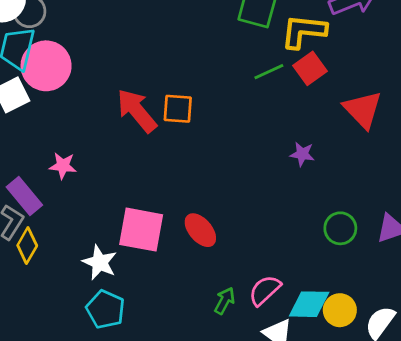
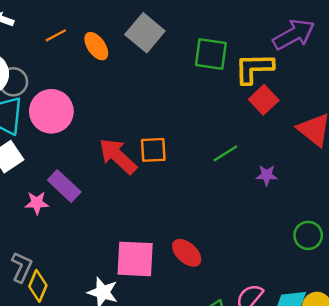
pink circle: (46, 66) -> (51, 111), moved
green line: (269, 72) -> (225, 153), moved
pink star: (63, 166) -> (37, 203), moved
purple rectangle: (24, 196) -> (64, 186), moved

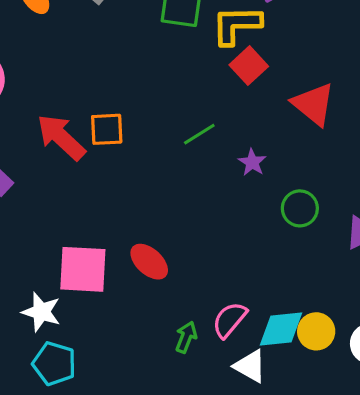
purple star: (267, 175) -> (252, 162), turned 30
green circle: (308, 235) -> (300, 208), moved

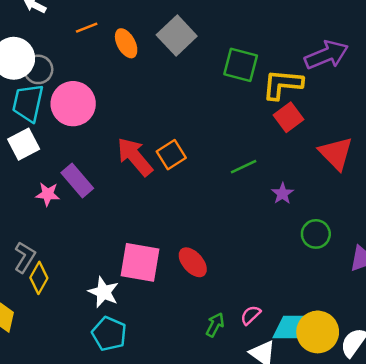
orange square: (107, 129) -> (171, 155), turned -36
pink semicircle: (229, 320) -> (251, 315), size x0.7
yellow circle: (316, 331) -> (318, 332), size x1.4

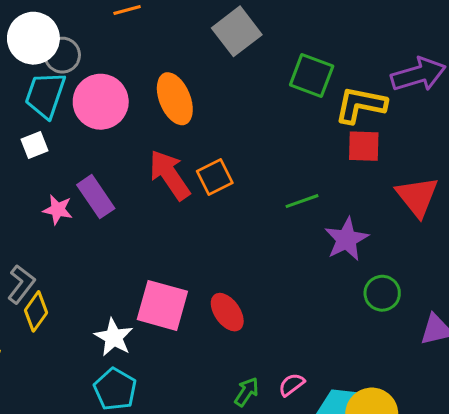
orange ellipse: (126, 43) -> (175, 99), moved, size x1.4
red square: (288, 117) -> (364, 146), turned 32
white square: (24, 144) -> (35, 145), size x0.7
purple star: (283, 194) -> (346, 239), size x1.6

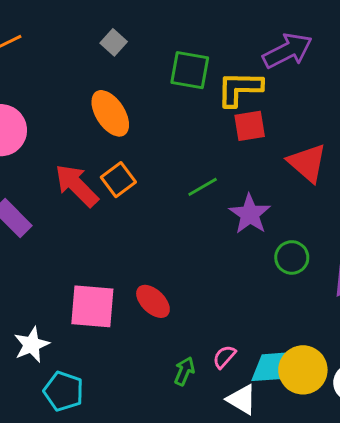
gray square: (237, 31) -> (114, 42), size x0.6
orange ellipse: (175, 99) -> (110, 113), moved
white star: (114, 337) -> (32, 345), moved, turned 30

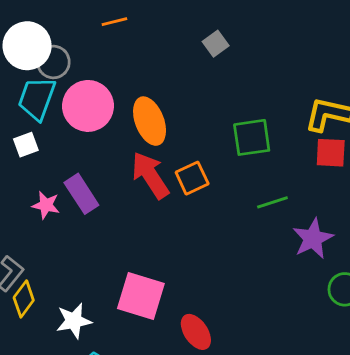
green square: (190, 70) -> (252, 137), moved, turned -30
orange ellipse: (110, 113) -> (150, 121), moved
red ellipse: (153, 301) -> (196, 332), moved

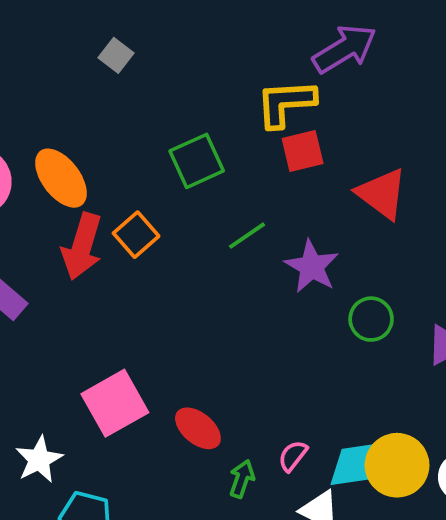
red arrow: (150, 175) -> (82, 246), turned -114
pink square: (141, 296) -> (115, 403), turned -30

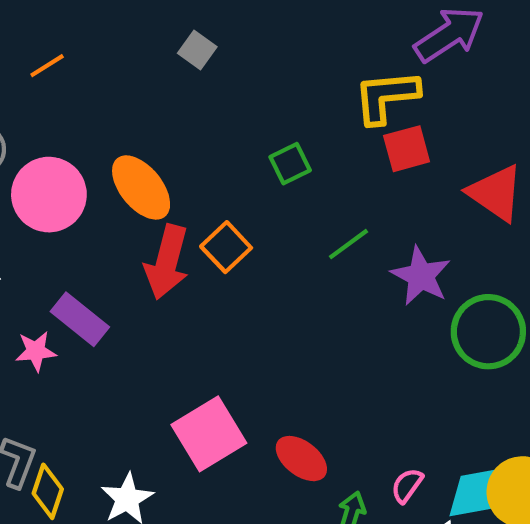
green square: (197, 161) -> (290, 164), size x0.7
green circle: (371, 319) -> (488, 332), size x1.5

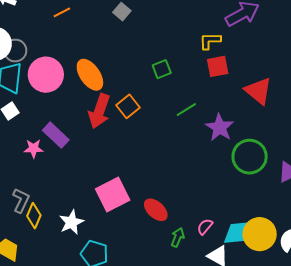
orange line: (47, 66) -> (62, 12), moved
yellow L-shape: (386, 97) -> (210, 41), size x0.7

